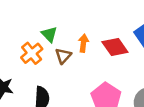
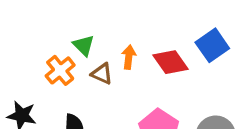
brown triangle: (63, 56) -> (102, 74), turned -48

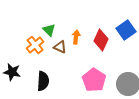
red diamond: (171, 62) -> (101, 40), turned 60

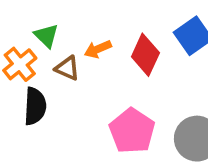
orange arrow: (76, 37) -> (98, 49), turned -120
black semicircle: (43, 81) -> (35, 106), moved

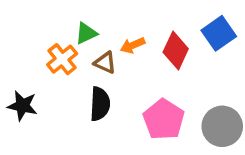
green triangle: (46, 36) -> (86, 33), turned 50
black semicircle: (35, 106) -> (100, 104), moved

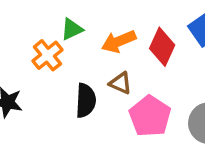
orange arrow: (133, 45) -> (119, 41), size x1.4
brown triangle: (105, 63) -> (120, 83), moved

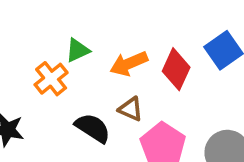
black semicircle: (86, 101) -> (93, 128), turned -60

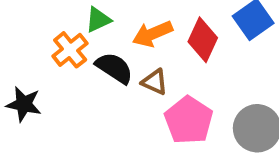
black semicircle: (93, 128) -> (114, 68), moved

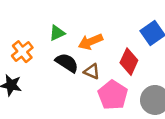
red diamond: (203, 40) -> (129, 62), moved
orange cross: (70, 50) -> (22, 52), moved

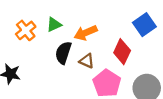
orange cross: (22, 52) -> (26, 30), moved
black semicircle: (67, 63) -> (63, 53), turned -105

